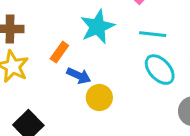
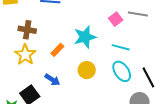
blue arrow: (79, 76) -> (52, 80), moved
yellow circle: (99, 98) -> (87, 70), moved

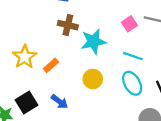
brown cross: (27, 30) -> (68, 25), moved
orange rectangle: (57, 50) -> (51, 65), moved
blue arrow: (52, 80) -> (60, 102), moved

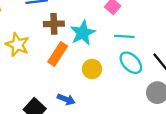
yellow star: (25, 57) -> (17, 45), moved
orange rectangle: (51, 65) -> (58, 54), moved, size x1.5

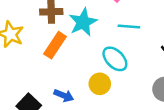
cyan ellipse: (131, 63) -> (115, 59), moved
yellow circle: (92, 69) -> (100, 84), moved

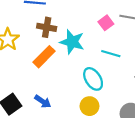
cyan star: (83, 22) -> (72, 42), turned 30
yellow circle: (100, 84) -> (89, 106), moved

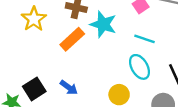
cyan ellipse: (93, 79) -> (139, 67), moved

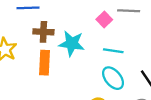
orange rectangle: (72, 39) -> (45, 63), turned -35

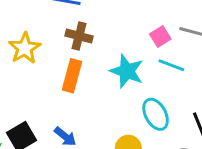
cyan star: (72, 43) -> (127, 71), moved
cyan line: (113, 51) -> (171, 65), moved

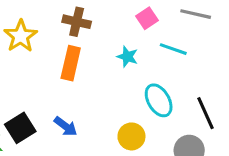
pink square: (160, 37) -> (147, 18), moved
cyan star: (127, 71) -> (127, 57), size x0.6

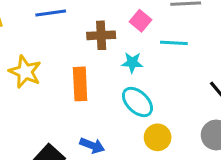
brown cross: (77, 22) -> (101, 35), moved
cyan ellipse: (159, 100) -> (137, 102), moved

